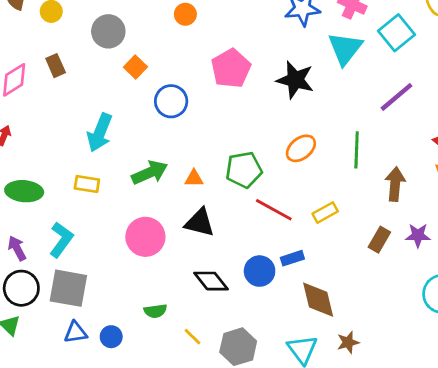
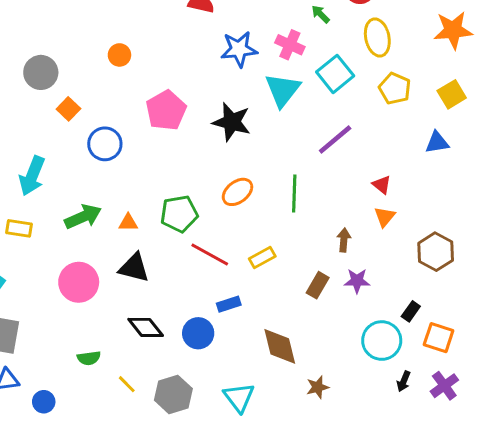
brown arrow: (395, 184) -> (344, 240), moved, size x0.7
blue circle: (260, 271) -> (198, 333), moved
brown diamond: (318, 300) -> (280, 346), moved
blue circle: (111, 337) -> (44, 402), moved
brown star: (348, 342) -> (318, 387), moved

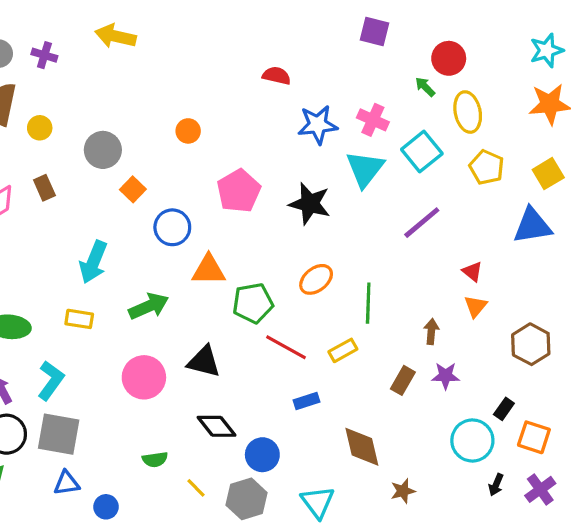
green arrow: (321, 14) -> (425, 87), moved
blue triangle: (437, 142) -> (532, 226), size x1.5
green line: (294, 193) -> (368, 303), moved
orange triangle: (128, 223) -> (209, 270), moved, size x1.6
blue circle: (198, 333) -> (262, 455), moved

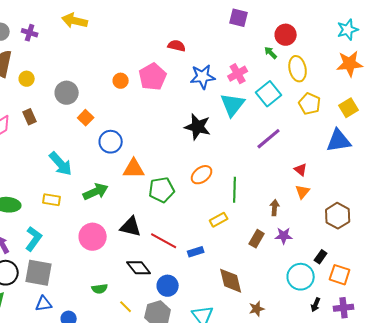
pink cross: (373, 120) -> (238, 74), turned 36
pink pentagon: (239, 191) -> (153, 77), moved
cyan arrow: (93, 262) -> (61, 164), turned -64
red line: (286, 347) -> (164, 241), moved
purple cross: (540, 489) -> (344, 308), turned 30

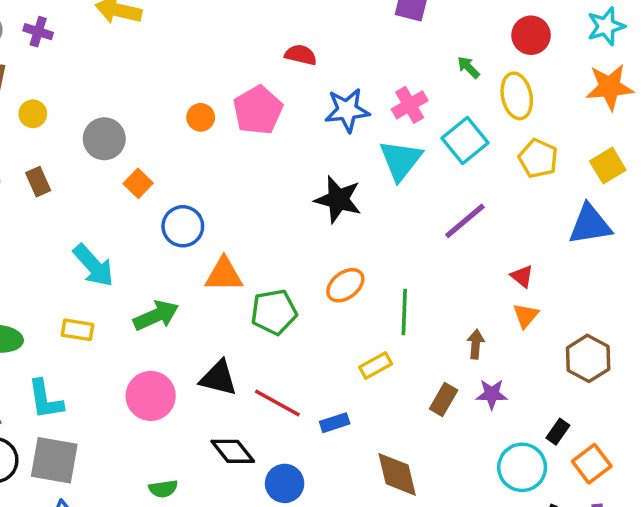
red circle: (286, 35) -> (531, 35), moved
cyan L-shape: (34, 239) -> (45, 399), turned 135
orange square: (340, 275) -> (592, 464), turned 35

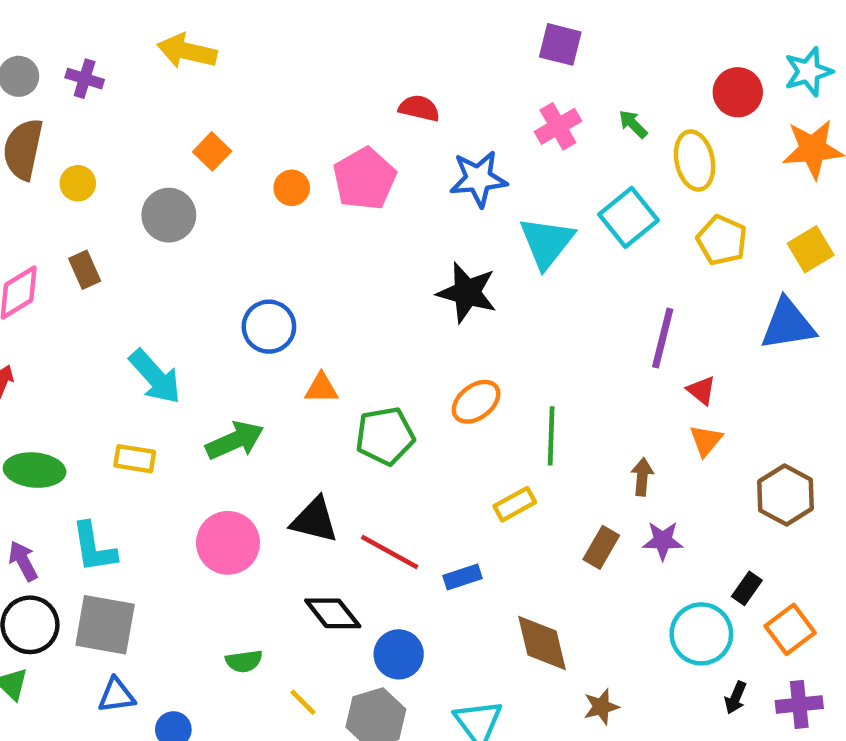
red circle: (531, 35) -> (738, 92), moved
pink cross: (410, 105) -> (558, 126), moved
orange square: (138, 183) -> (212, 151), moved
purple line: (465, 221) -> (663, 338), moved, turned -36
orange triangle: (224, 274) -> (321, 388), size x0.7

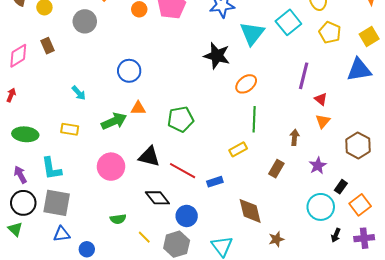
cyan arrow: (155, 377) -> (79, 93), size x0.6
orange triangle: (321, 388) -> (138, 108), moved
orange ellipse: (476, 402) -> (246, 84), moved
purple star: (663, 541) -> (318, 166), moved, turned -30

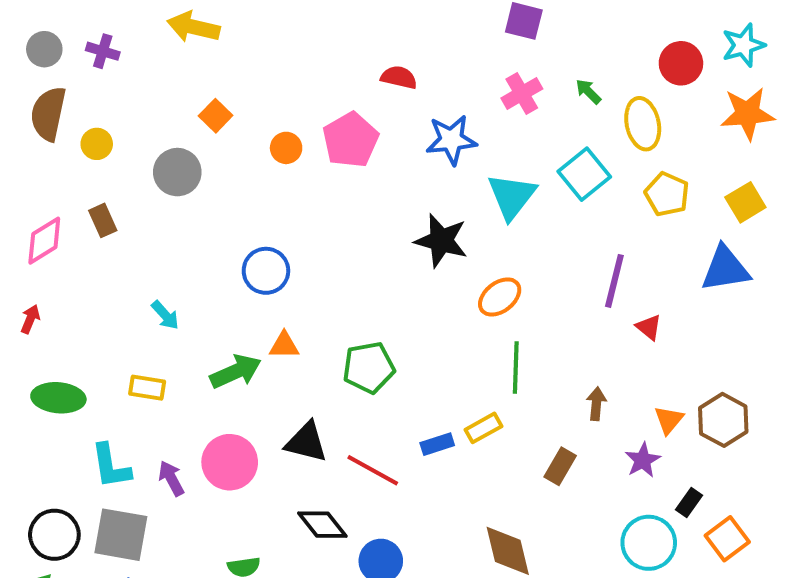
orange triangle: (323, 121) -> (669, 420), moved
purple arrow: (20, 175) -> (171, 478), moved
blue rectangle: (215, 182) -> (437, 444), moved

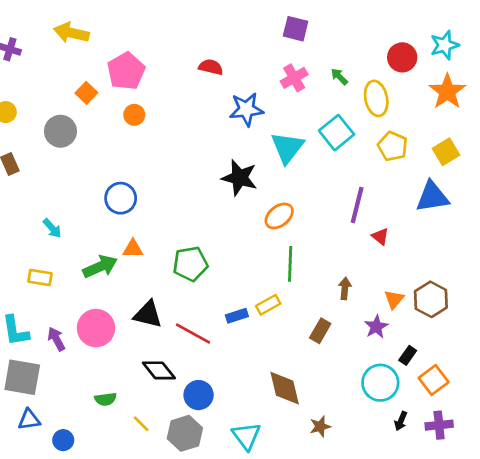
orange star: (747, 114) -> (447, 92), turned -30
pink pentagon: (351, 140) -> (126, 71), moved

